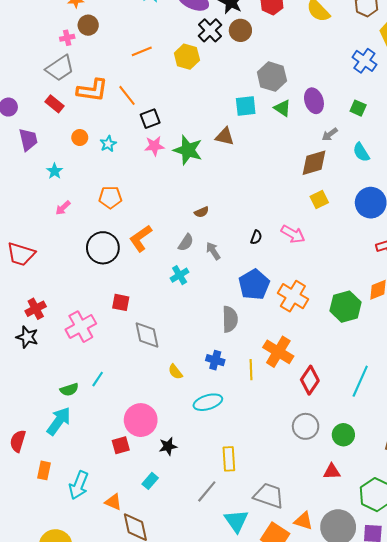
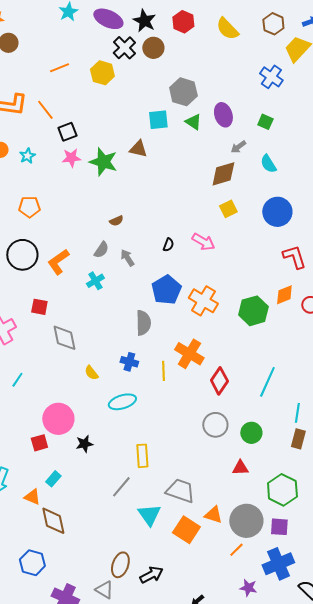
orange L-shape: (141, 238) -> (58, 262), moved
cyan rectangle: (150, 481) -> (53, 479), moved

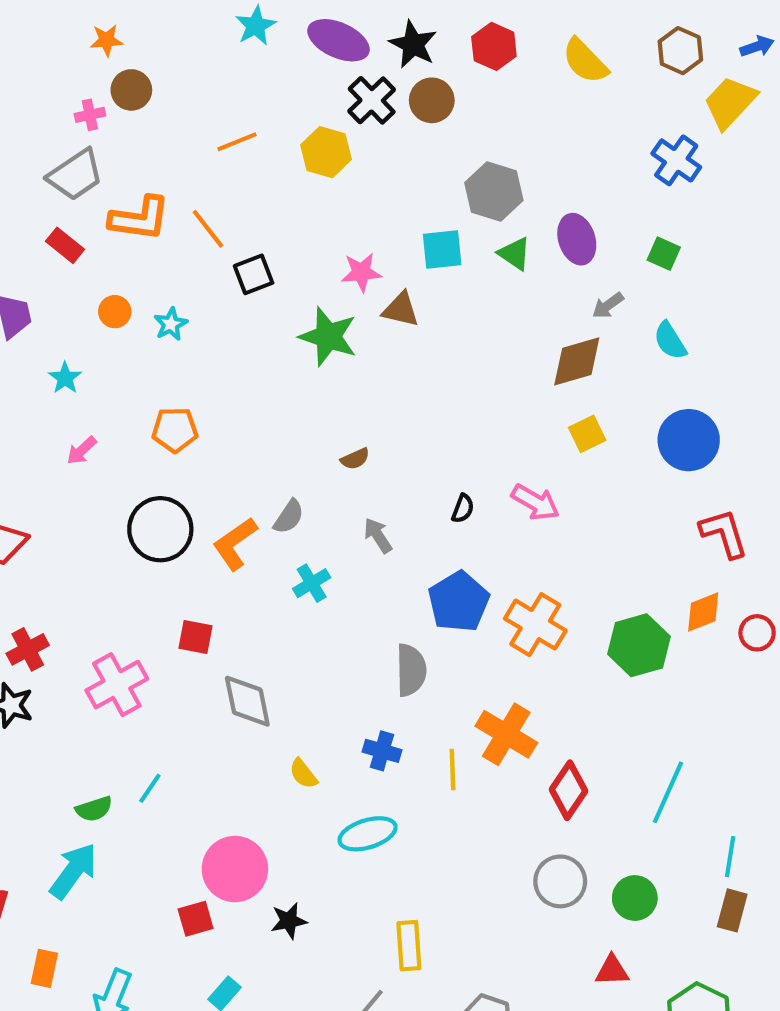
pink star: (71, 158) -> (361, 272), moved
gray semicircle: (101, 250) -> (289, 517), moved

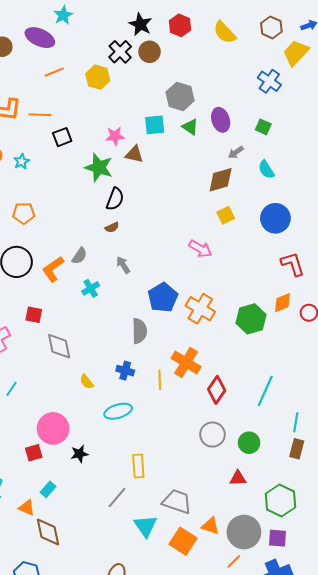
purple ellipse: (339, 40) -> (40, 38), moved
orange line: (208, 229) -> (40, 115), turned -50
black semicircle: (463, 508) -> (115, 199), moved, size x1.6

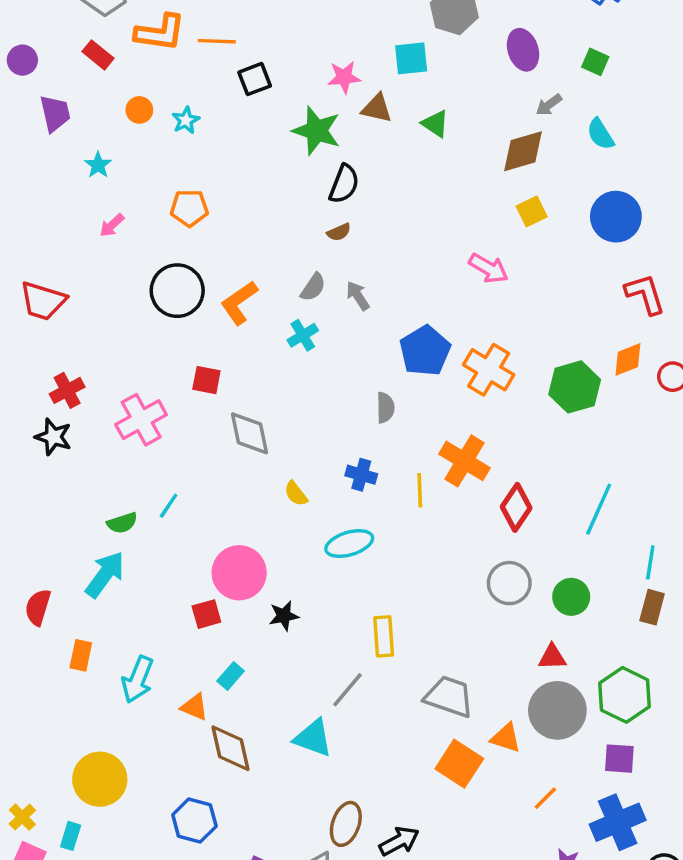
green triangle: (190, 127) -> (435, 124), moved
gray semicircle: (79, 256) -> (313, 287), moved
gray semicircle: (139, 331) -> (385, 408), size x0.7
cyan triangle: (145, 526) -> (313, 738), moved, turned -35
gray circle: (244, 532) -> (557, 710), moved

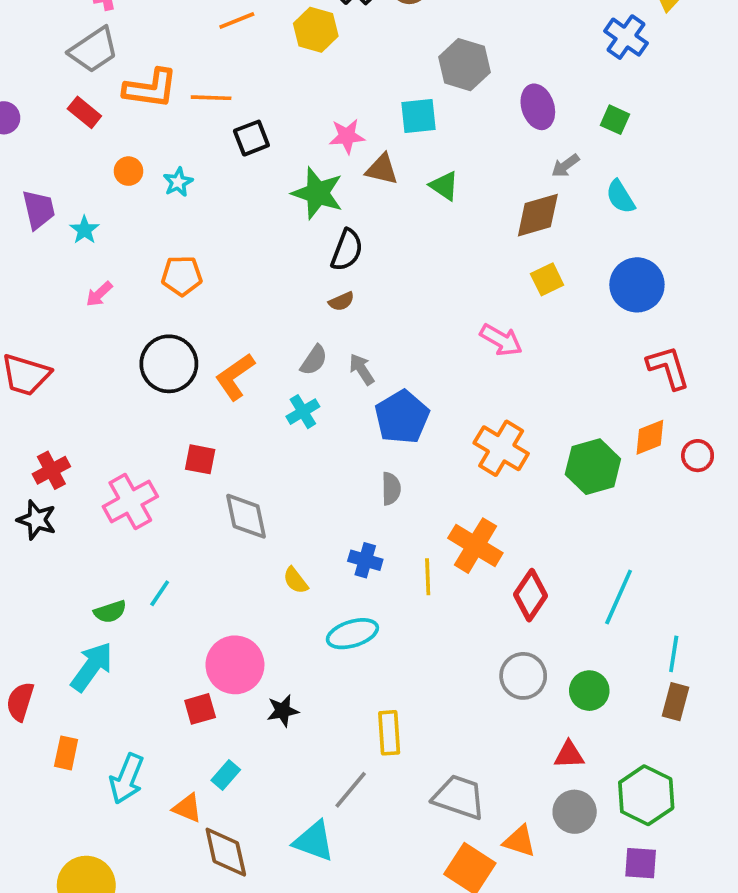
purple trapezoid: (55, 113) -> (39, 210), moved
blue pentagon: (425, 351) -> (402, 417), moved
gray circle: (557, 710) -> (575, 812), size x0.7

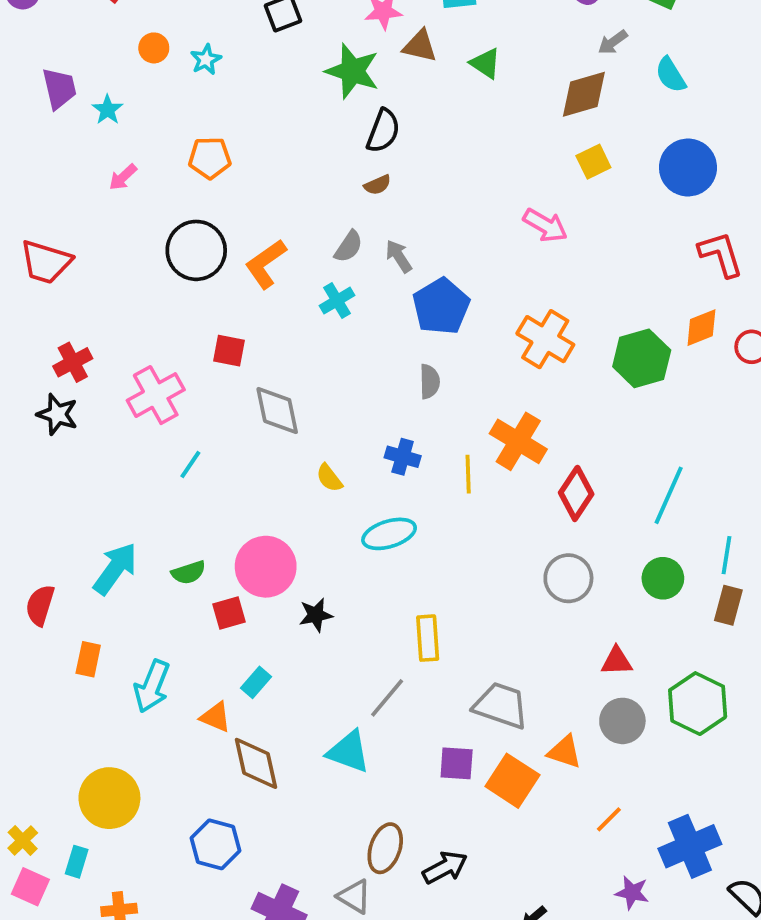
cyan line: (160, 593) -> (190, 464), moved
green semicircle: (110, 612) -> (189, 572), moved
green circle: (589, 691) -> (663, 578), moved
purple square: (641, 863) -> (457, 763), moved

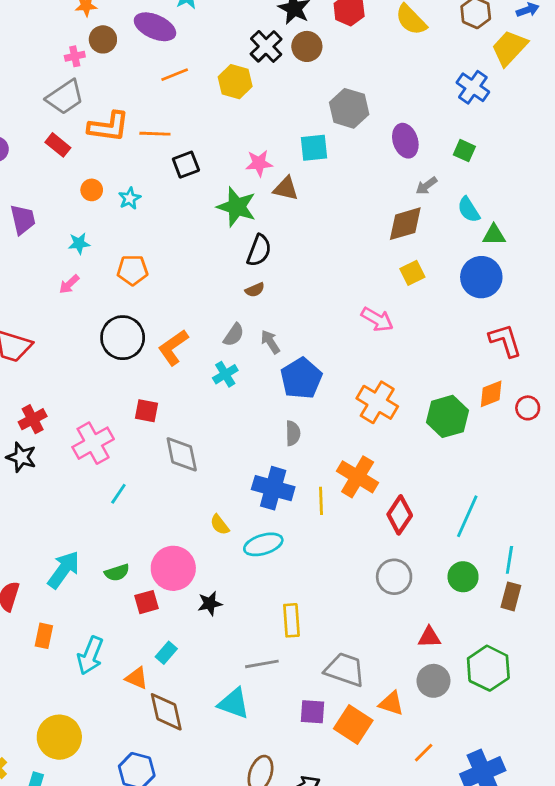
green triangle: (485, 63) -> (494, 235), moved, turned -35
cyan star: (108, 110) -> (79, 243), moved, turned 30
blue cross: (403, 457) -> (273, 488), size x1.6
yellow semicircle: (329, 478) -> (220, 525), moved
gray line: (387, 698) -> (262, 664), turned 40

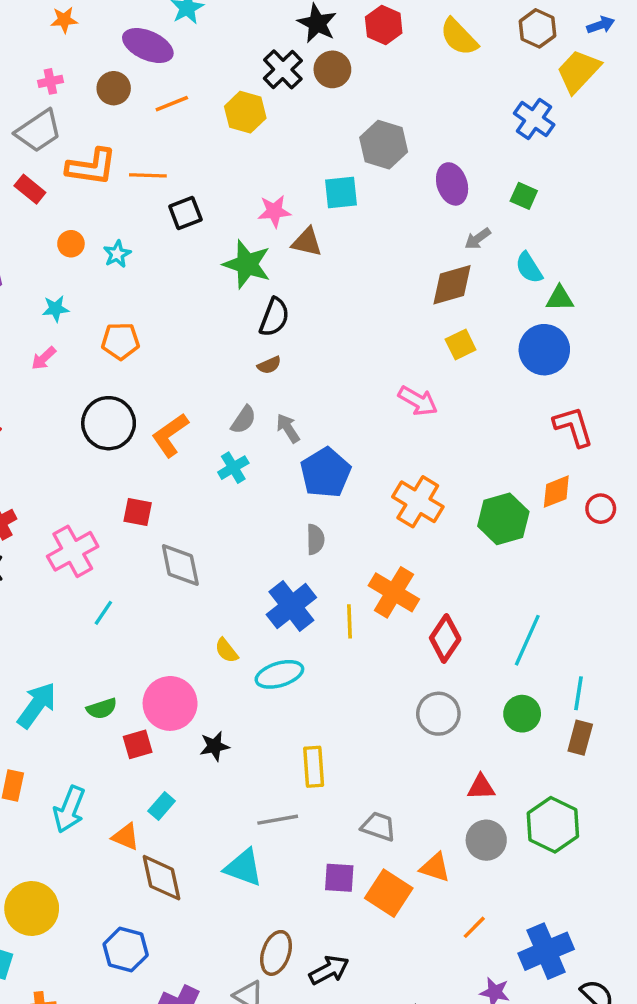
brown circle: (103, 39) -> (114, 88), moved
blue cross: (273, 488) -> (291, 606), turned 36
gray trapezoid: (345, 670) -> (379, 826), size x0.7

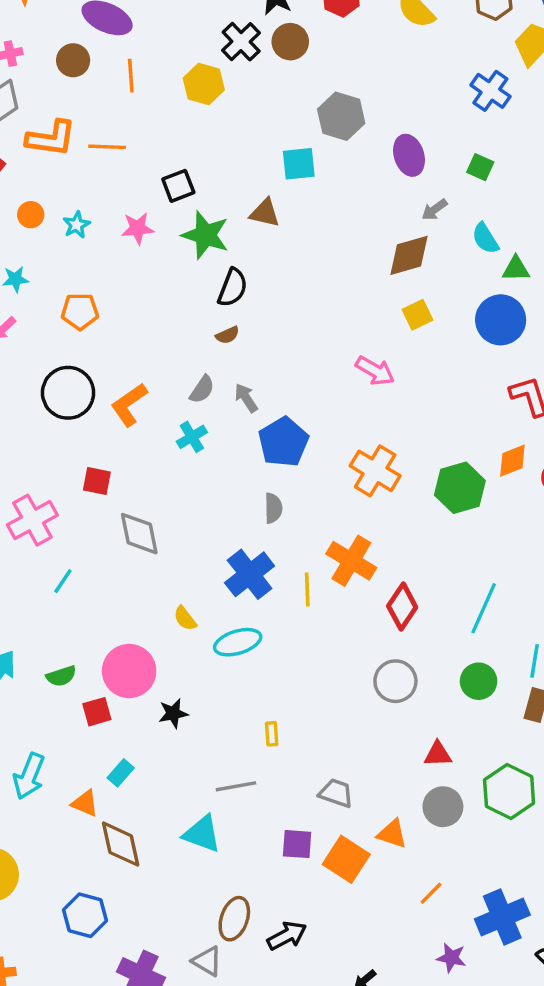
orange line: (172, 104) -> (131, 76), turned -72
pink star: (274, 211) -> (138, 228), moved
black square: (185, 213) -> (178, 186), moved
yellow rectangle: (314, 767) -> (272, 734), size x0.6

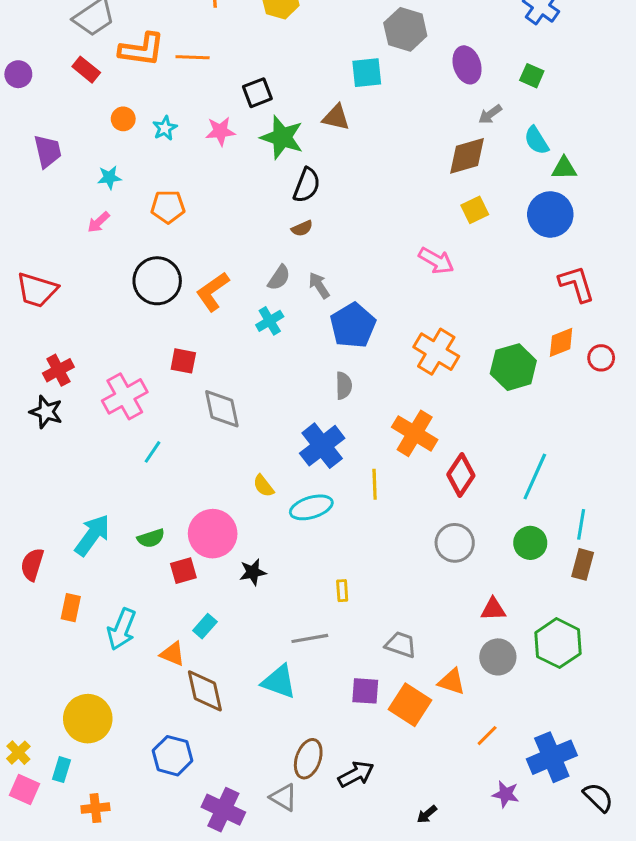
yellow line: (307, 590) -> (375, 484), moved

